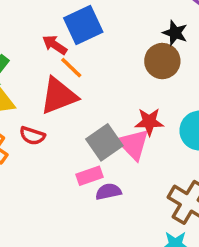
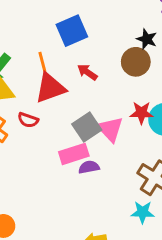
red arrow: (55, 45) -> (87, 72), moved
orange line: (71, 68) -> (42, 62), moved, turned 30
red star: (149, 122) -> (141, 113), moved
pink rectangle: (89, 176) -> (74, 154), size x1.4

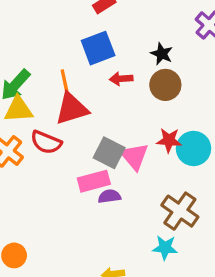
black star: (147, 39) -> (162, 54), moved
red arrow: (87, 72) -> (121, 79), moved, turned -42
red semicircle: (28, 120) -> (46, 142), size x1.4
gray square: (87, 127) -> (109, 153), turned -32

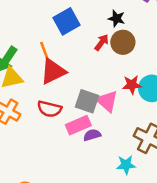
red arrow: (121, 79) -> (102, 42), moved, turned 138
red semicircle: (46, 142) -> (49, 109), moved
cyan star: (165, 248) -> (126, 165), moved

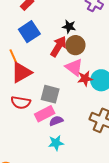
red arrow: (102, 42) -> (58, 46), size x1.5
pink triangle: (107, 101) -> (74, 67), moved
cyan star: (126, 165) -> (56, 143), moved

